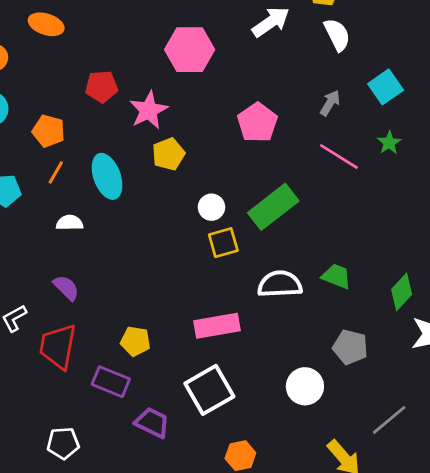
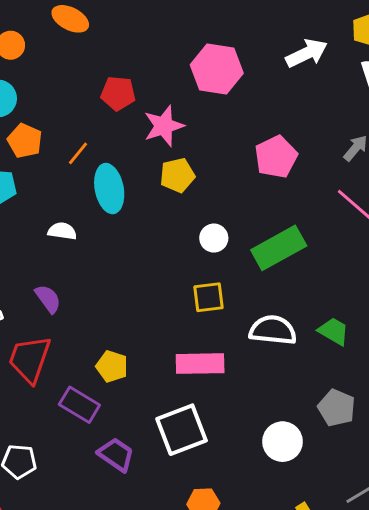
orange pentagon: (49, 131) -> (25, 141), moved
orange line: (56, 173) -> (78, 153), moved
yellow square: (223, 243) -> (208, 297), moved

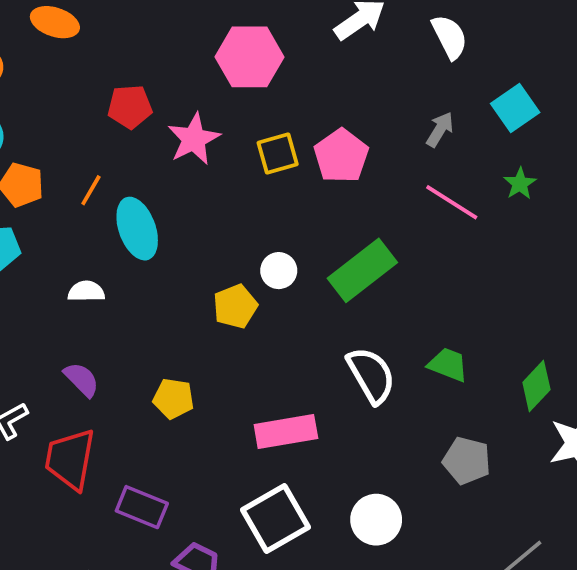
yellow pentagon: (177, 175) -> (235, 306), moved
yellow square: (208, 297) -> (278, 154), moved
white semicircle: (273, 330) -> (371, 375), turned 63
yellow pentagon: (112, 366) -> (173, 399), moved
white circle: (283, 442) -> (376, 520), moved

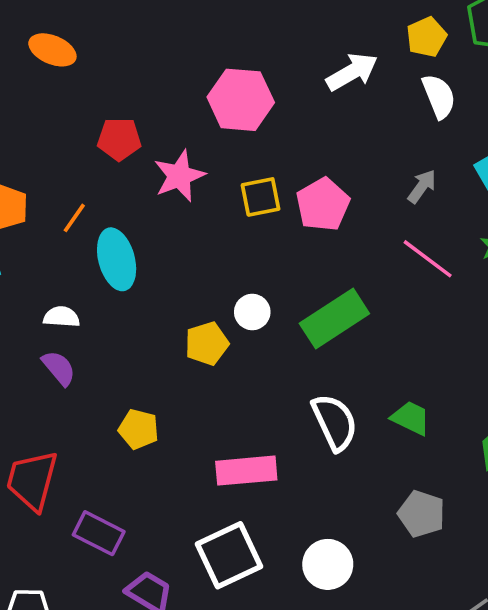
purple semicircle: (82, 379) -> (59, 368), moved

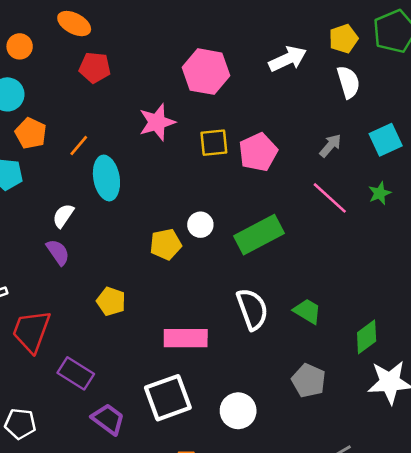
red pentagon: (119, 139) -> (95, 68), moved
white semicircle: (61, 317) -> (63, 216), turned -65

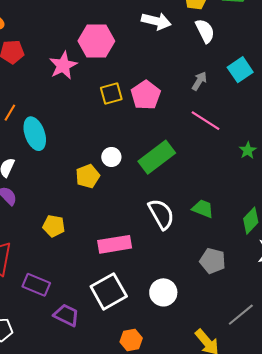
white arrow: (288, 59) -> (156, 21), turned 48
pink star: (157, 122) -> (63, 65), moved
green star: (380, 193) -> (248, 150), moved

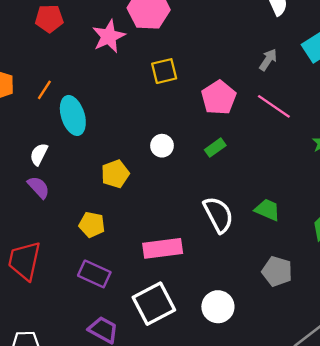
pink pentagon: (146, 95) -> (219, 98), moved
green rectangle: (157, 157) -> (215, 148), size x0.5
yellow pentagon: (88, 176) -> (115, 174), moved
purple rectangle: (36, 285) -> (94, 274), moved

